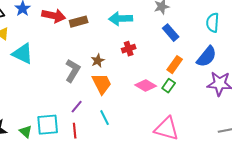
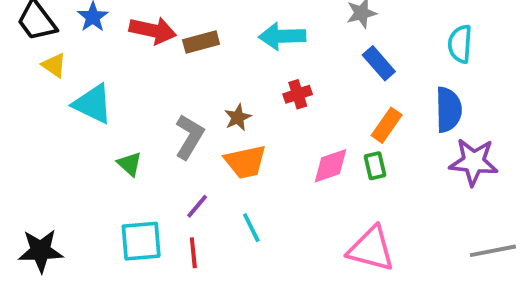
blue semicircle: (207, 57) -> (448, 110), turned -40
orange trapezoid: (102, 84) -> (245, 162), turned 105
pink diamond: (146, 86) -> (331, 166), turned -50
green rectangle: (169, 86) -> (375, 166), turned -48
green triangle: (26, 132) -> (130, 164), moved

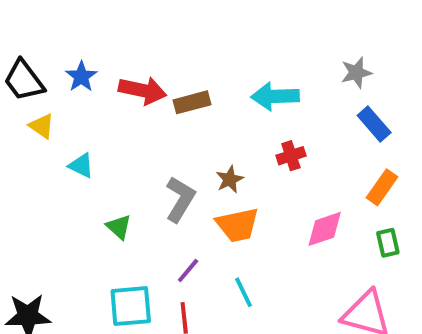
cyan triangle: (93, 104) -> (81, 166), size x0.6
green rectangle: (375, 166) -> (388, 243), moved

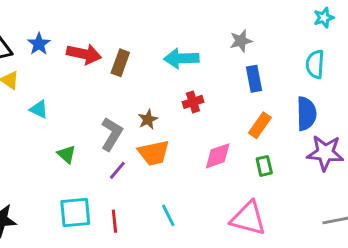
brown rectangle: (192, 102) -> (120, 63), turned -55
blue rectangle: (374, 124) -> (254, 79), turned 30
purple line: (188, 270) -> (117, 170), moved
cyan line: (243, 292) -> (168, 215), moved

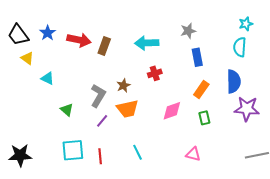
cyan star: (324, 18) -> (246, 24), moved
pink triangle: (248, 218) -> (193, 154), size x0.6

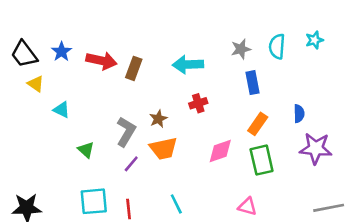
cyan semicircle: (240, 47) -> (277, 46), moved
blue semicircle: (234, 81) -> (299, 114), size x0.6
green rectangle: (204, 118) -> (262, 160), size x1.6

